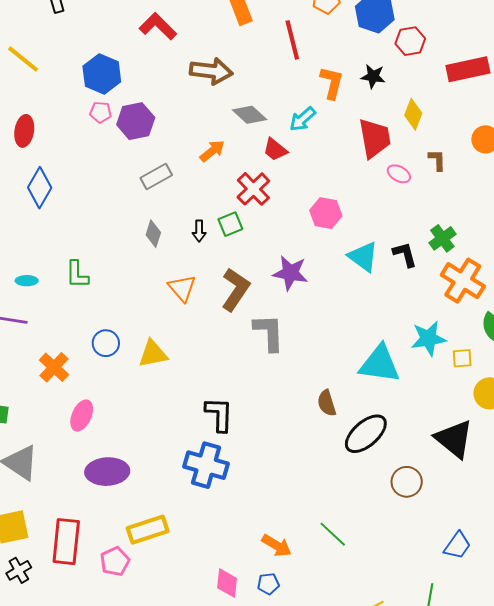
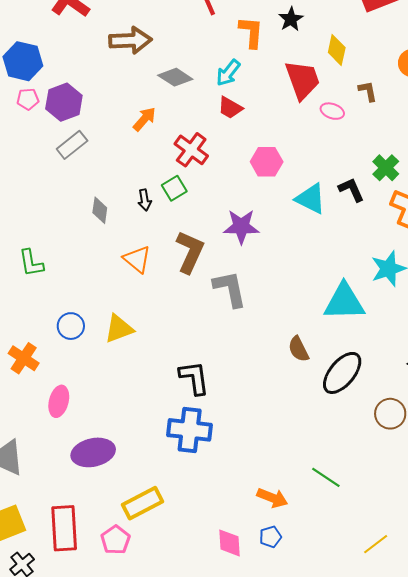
black star: (373, 76) -> (291, 19), turned -30
red trapezoid: (275, 150) -> (230, 108), moved
gray rectangle: (156, 176) -> (72, 145), moved

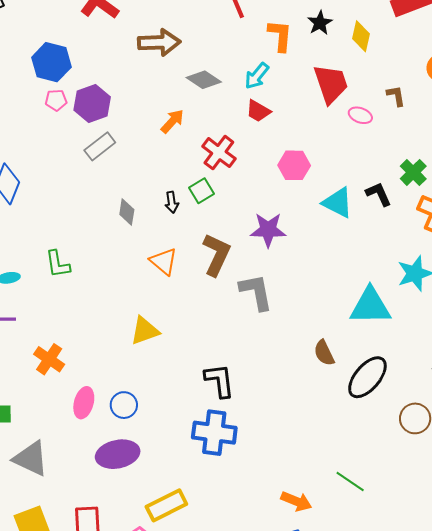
yellow diamond: (337, 50) -> (361, 36), moved
blue circle: (71, 326) -> (124, 405), moved

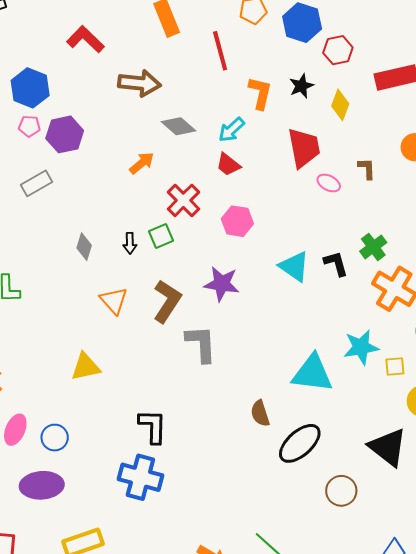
gray rectangle: (100, 146) -> (36, 183), moved
pink hexagon: (294, 165) -> (237, 221), moved

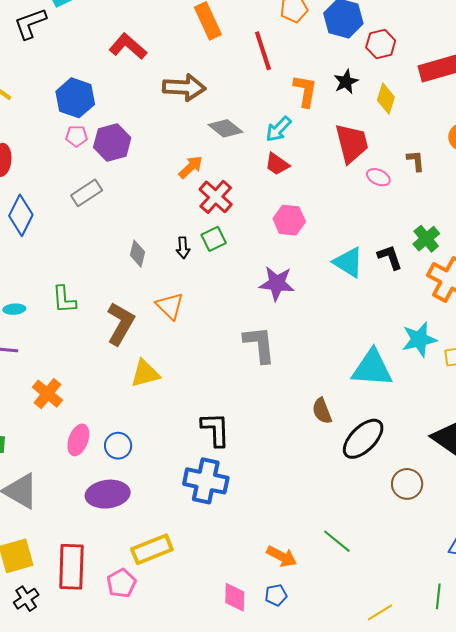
red cross: (183, 200) -> (216, 197), moved
brown L-shape: (167, 301) -> (121, 324), moved

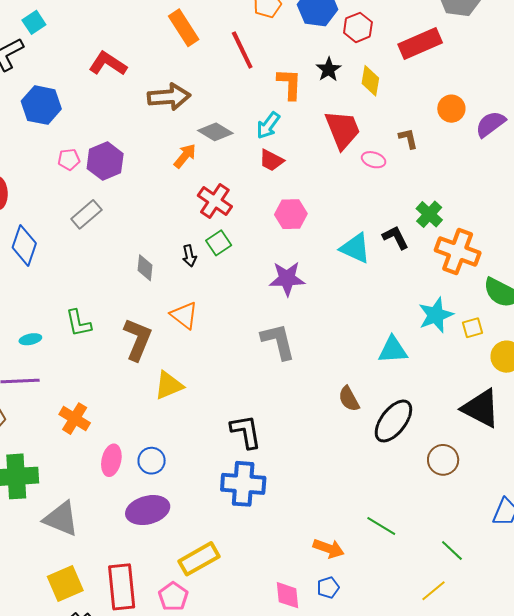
blue hexagon: (75, 98) -> (41, 105), moved
orange arrow: (191, 167) -> (185, 156), moved
cyan triangle: (372, 368) -> (393, 350), size x0.7
green line: (438, 596) -> (452, 550), moved, turned -45

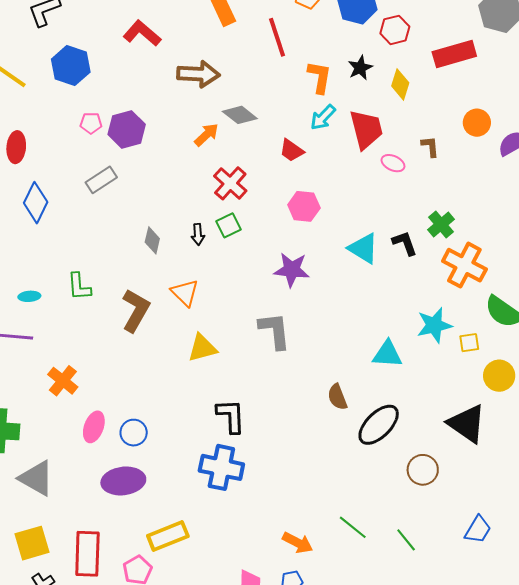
cyan arrow: (268, 125) -> (323, 117), moved
yellow triangle: (169, 385) -> (202, 348), moved
green line: (452, 550) -> (406, 540), moved

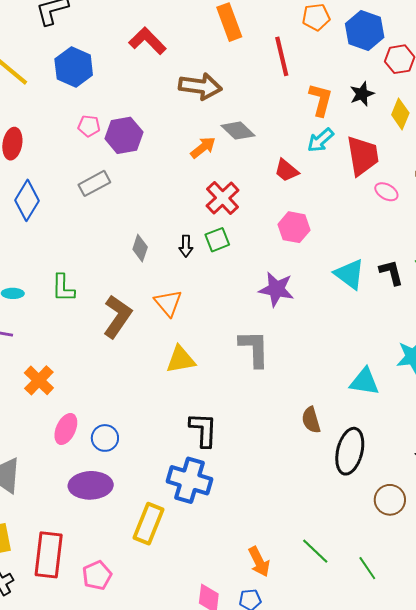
black ellipse: (379, 425) -> (350, 451), turned -36
yellow rectangle: (168, 536) -> (149, 524), moved, turned -51
orange arrow: (298, 543) -> (259, 562), turned 32

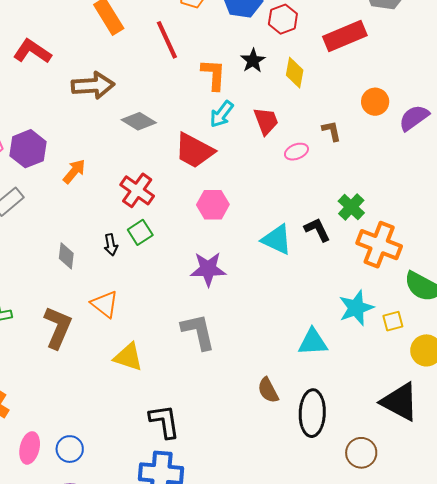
orange arrow: (203, 147) -> (74, 171), moved
red trapezoid: (363, 156) -> (266, 121), size x0.7
red trapezoid: (287, 170) -> (194, 151), size x1.6
pink ellipse: (386, 192) -> (296, 152), turned -40
yellow triangle: (181, 360) -> (128, 357), turned 40

